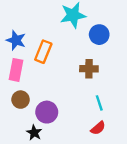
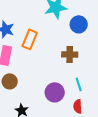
purple circle: (47, 112) -> (55, 92), moved
red semicircle: (98, 128) -> (78, 106), turned 128

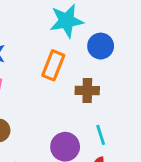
orange rectangle: (30, 39) -> (53, 65), moved

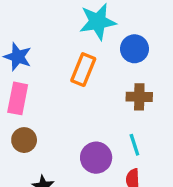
brown cross: (87, 90) -> (139, 97), moved

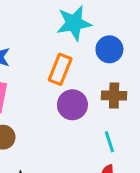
purple circle: (96, 158) -> (72, 105), moved

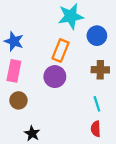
purple circle: (72, 105) -> (55, 77), moved

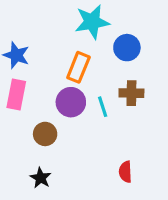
brown circle: (18, 100) -> (45, 134), moved
cyan line: (97, 104) -> (103, 107), moved

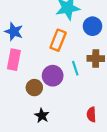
purple circle: (71, 102) -> (53, 76), moved
black star: (41, 178) -> (42, 116), moved

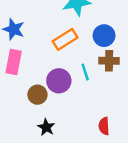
blue circle: (93, 26) -> (104, 36), moved
orange rectangle: (58, 40) -> (65, 39), turned 36

